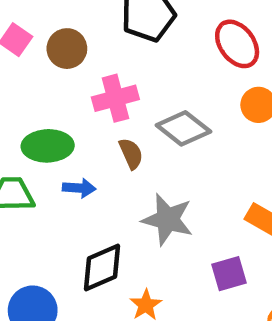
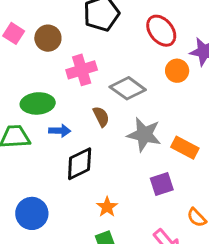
brown semicircle: (131, 154) -> (101, 117), moved
gray star: (168, 219) -> (144, 135), moved
black diamond: (102, 267) -> (80, 164), moved

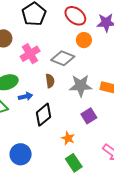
orange circle: (177, 71) -> (84, 40), moved
brown semicircle: (101, 117) -> (50, 81), turned 32
purple square: (162, 184) -> (89, 116), moved

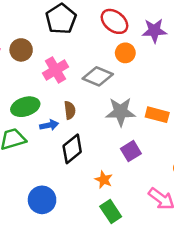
brown semicircle: (50, 81) -> (70, 110), moved

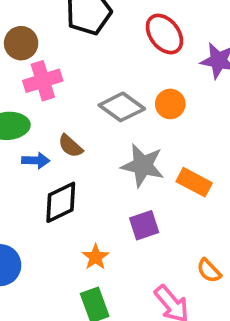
orange circle: (125, 53) -> (170, 104), moved
pink cross: (56, 70) -> (43, 81), moved
brown semicircle: (70, 110) -> (70, 146), turned 126

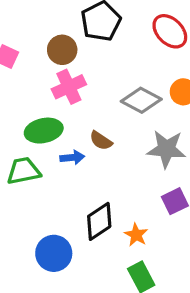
brown circle: (21, 43) -> (62, 50), moved
black diamond: (61, 202) -> (99, 221), moved

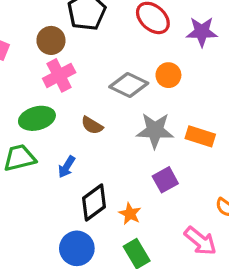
blue arrow: (72, 157) -> (67, 167), moved, turned 130
blue circle: (54, 253) -> (77, 248), moved

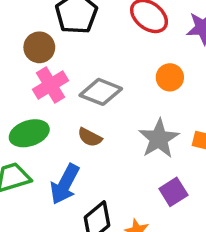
gray diamond: (129, 85) -> (101, 92), moved
gray star: (155, 130) -> (159, 139), turned -30
blue arrow: (67, 167) -> (65, 184), size x1.6

